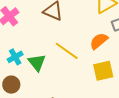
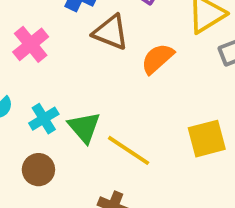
orange semicircle: (99, 41) -> (157, 59), moved
yellow line: (67, 51) -> (129, 150), moved

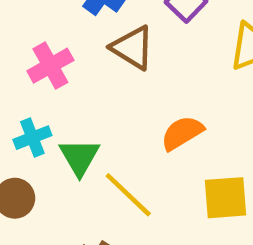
pink cross: (31, 44) -> (50, 66), moved
orange semicircle: (157, 59) -> (182, 133), moved

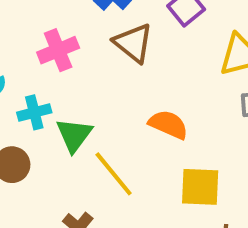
orange semicircle: (182, 133) -> (168, 124), turned 48

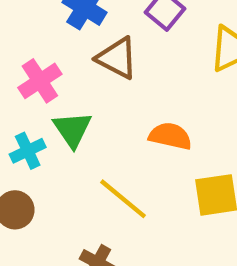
green triangle: (74, 135) -> (72, 129), moved

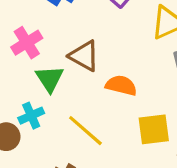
brown triangle: (117, 58) -> (84, 56), moved
cyan cross: (28, 151) -> (31, 116), moved

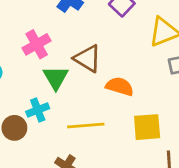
yellow line: (85, 131) -> (86, 125), turned -48

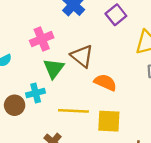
yellow square: (147, 127) -> (109, 121), moved

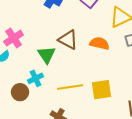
pink cross: (42, 39) -> (14, 38), moved
orange semicircle: (105, 82) -> (99, 43), moved

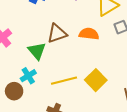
brown triangle: (68, 40) -> (57, 33), turned -40
yellow square: (101, 90) -> (96, 80), turned -30

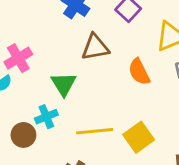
brown triangle: (57, 33) -> (95, 47), moved
orange semicircle: (89, 34) -> (139, 72), turned -132

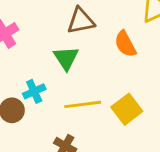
green triangle: (64, 84) -> (66, 58), moved

